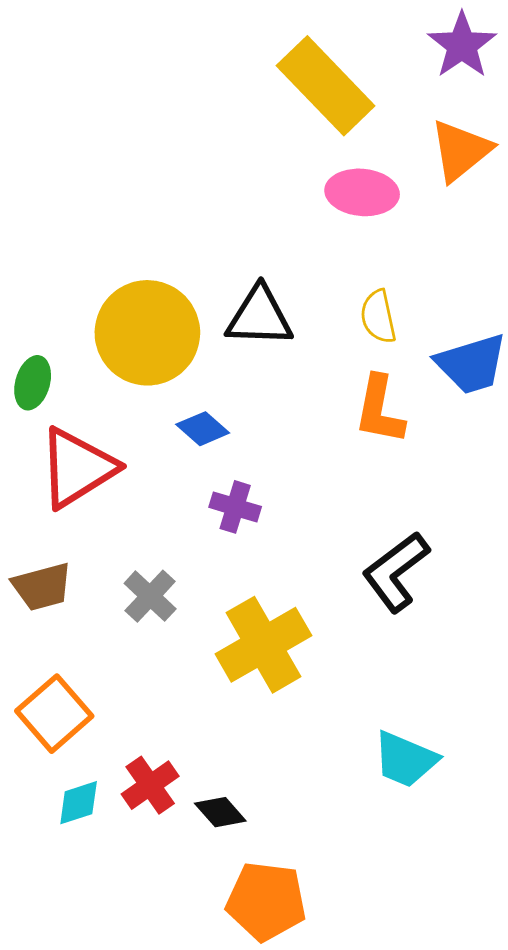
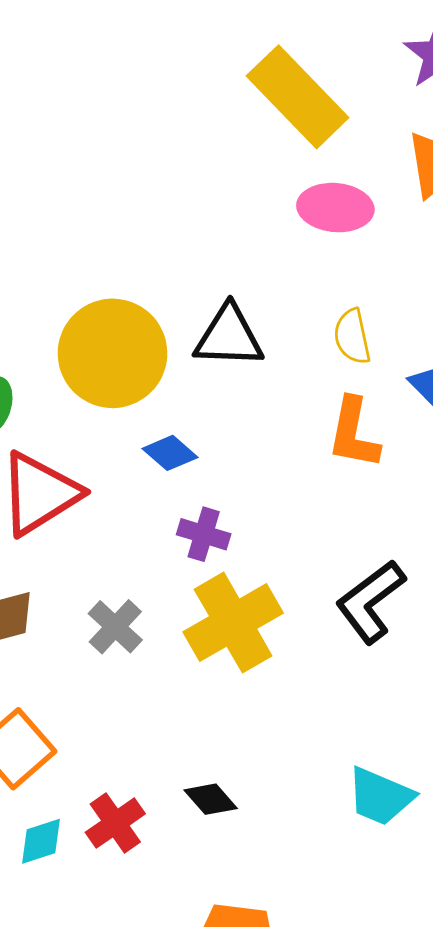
yellow cross: (263, 645) -> (233, 623), moved
black diamond: (220, 812) -> (211, 799), moved

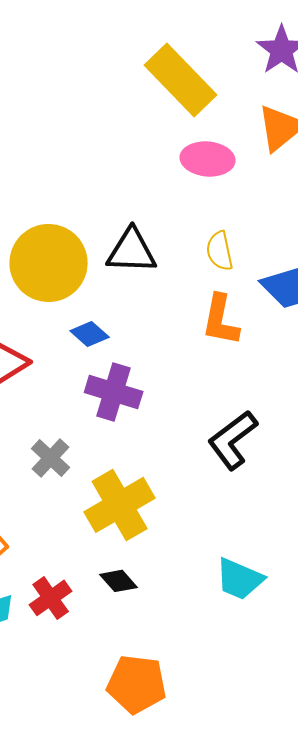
purple cross: (204, 534) -> (114, 392), size x1.5
yellow cross: (233, 623) -> (120, 505), moved

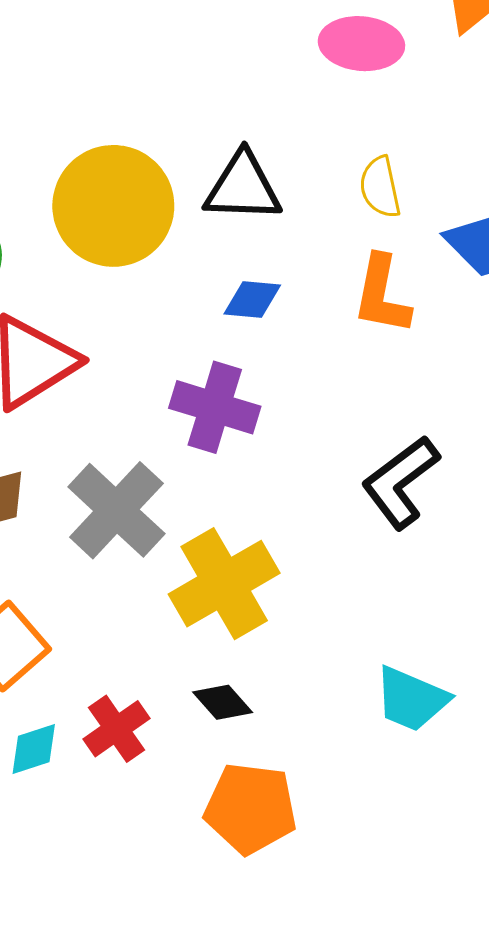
blue diamond: (90, 334) -> (252, 300), moved, turned -36
gray cross: (51, 458) -> (116, 510), size x1.6
orange pentagon: (137, 684) -> (251, 808), moved

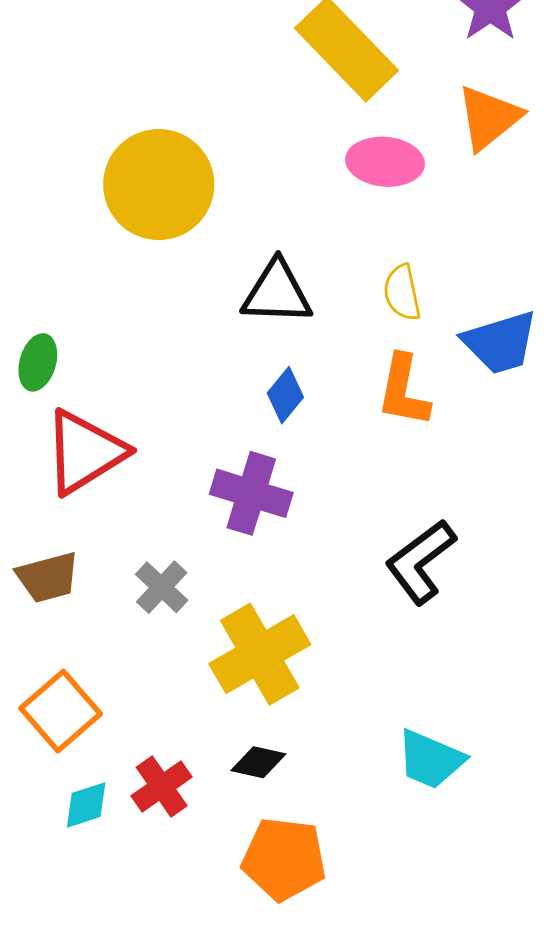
yellow circle: (113, 206) -> (159, 185), moved
blue diamond: (252, 300) -> (285, 395), turned -56
gray cross: (116, 510) -> (162, 587), size x0.6
black diamond: (223, 702) -> (258, 762), turned -36

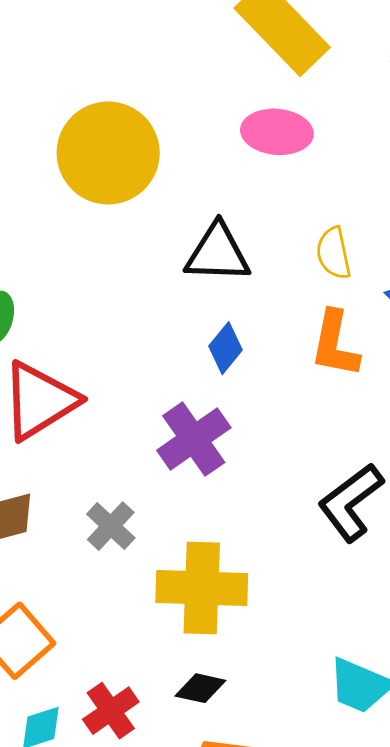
pink ellipse: (385, 162) -> (277, 132), moved
purple cross: (251, 493) -> (194, 439), turned 38
yellow cross: (260, 654) -> (202, 588), turned 32

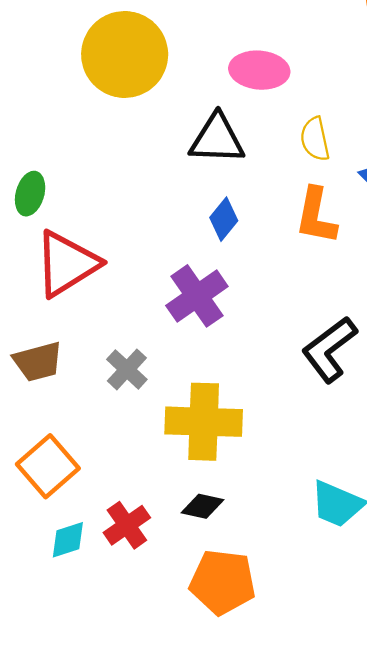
pink ellipse: (277, 132) -> (259, 70), moved

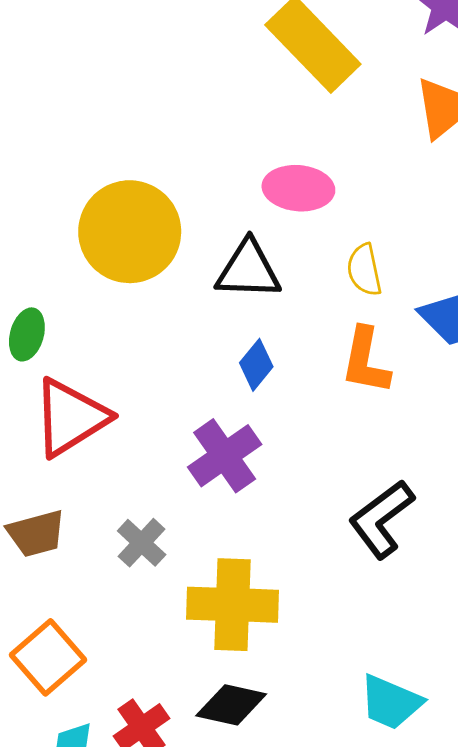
yellow circle: (125, 54) -> (130, 232), moved
black diamond: (203, 506) -> (231, 705), size x1.4

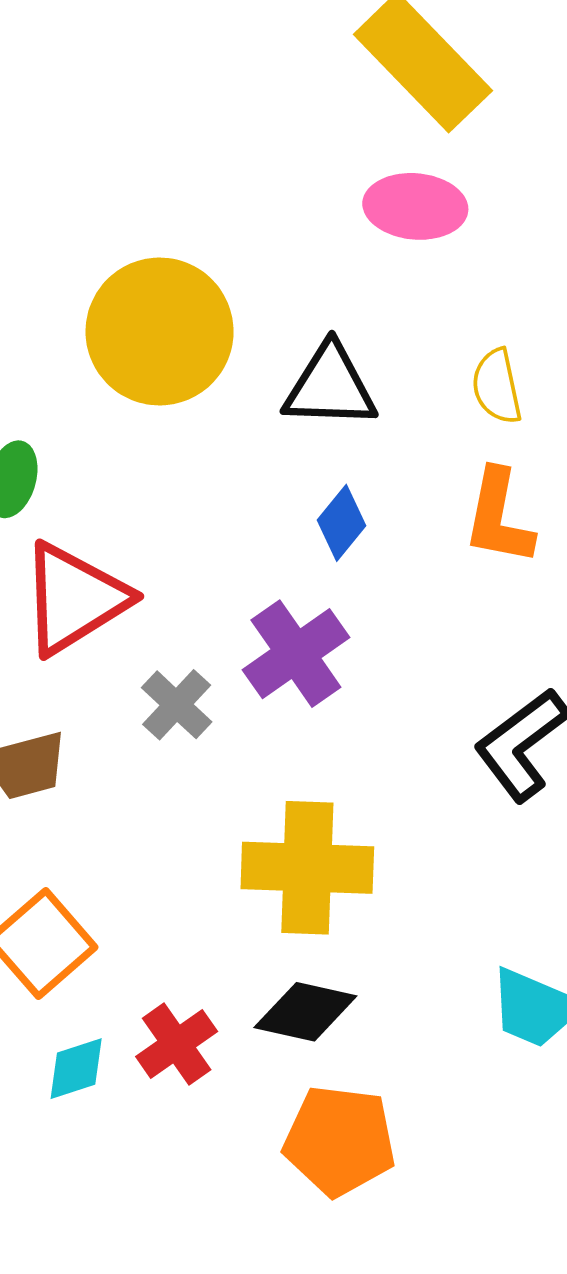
pink ellipse: (298, 188) -> (415, 206), moved
gray cross: (142, 543) -> (177, 705), moved

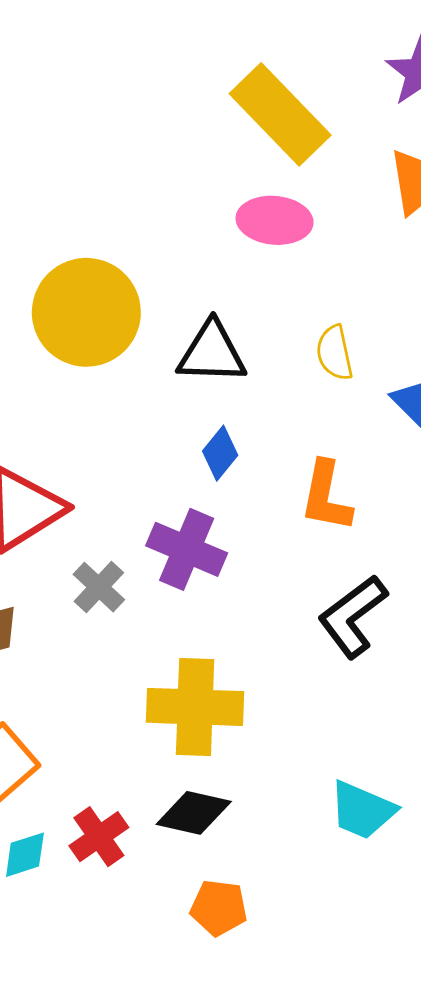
orange L-shape: (499, 517) -> (326, 496), moved
purple cross: (296, 654) -> (187, 549), turned -32
orange pentagon: (340, 1141) -> (219, 908), size x0.7

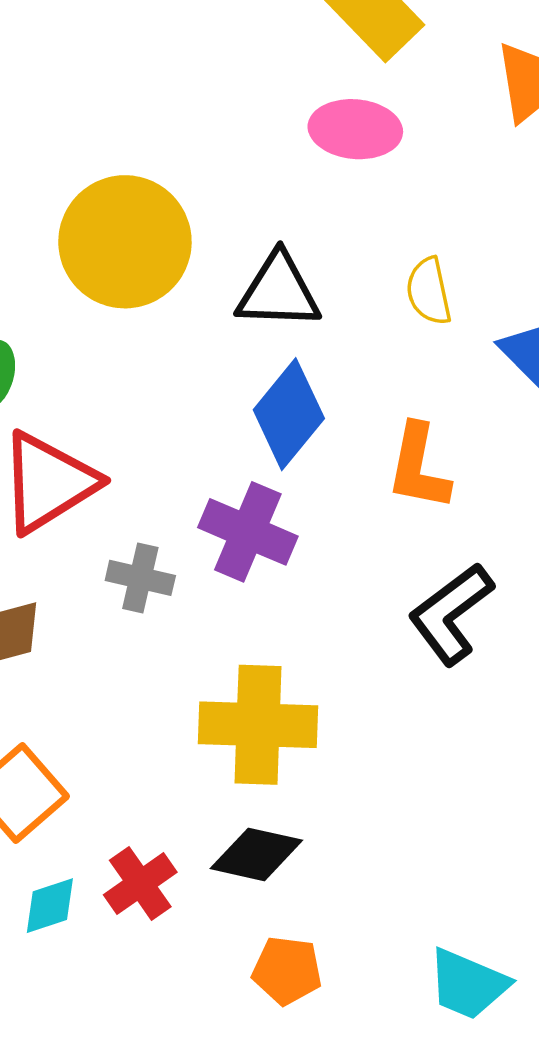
blue diamond: (220, 453) -> (289, 414), size x1.6
gray cross: (99, 587) -> (140, 578), turned -30
cyan trapezoid: (362, 810) -> (468, 984), moved

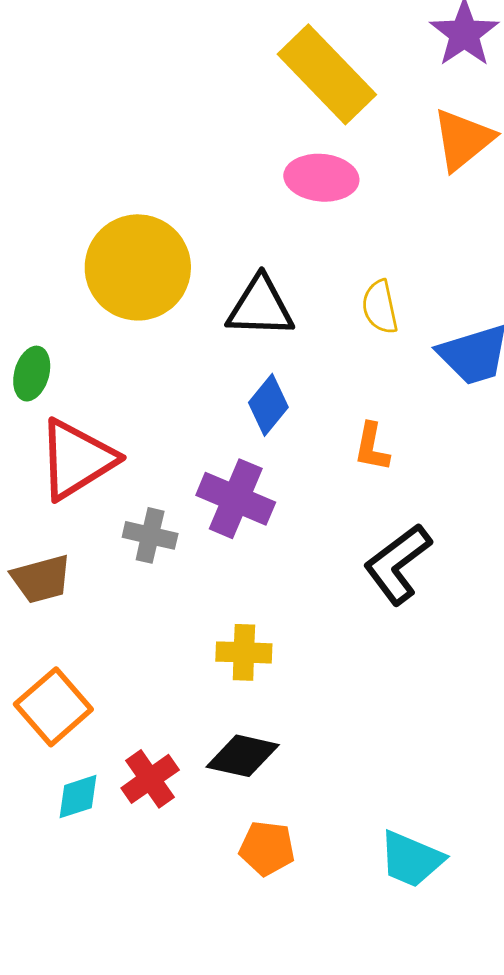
blue diamond: (289, 414) -> (268, 405), size x0.7
orange L-shape: (418, 467) -> (372, 447), size x0.7
yellow cross: (258, 725) -> (244, 652), size x0.6

